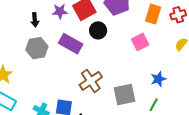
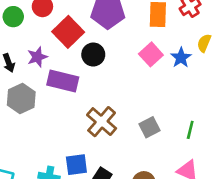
purple star: (60, 11) -> (37, 57), moved
blue star: (158, 79) -> (181, 58), moved
gray square: (125, 95) -> (149, 127), size x0.7

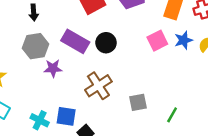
black circle: (93, 55) -> (106, 43), moved
purple star: (37, 57) -> (53, 68), moved
blue star: (181, 58) -> (184, 40), moved

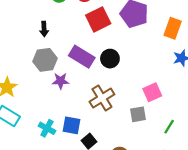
pink square: (157, 41) -> (152, 92), moved

